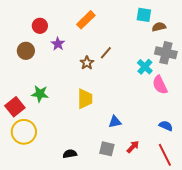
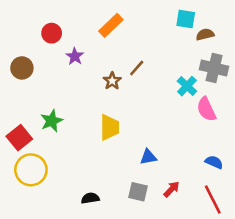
brown circle: (26, 51) -> (22, 68), moved
green star: (40, 94) -> (52, 121), turned -30

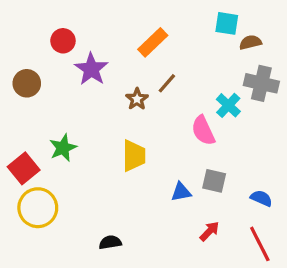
orange rectangle: (111, 25) -> (153, 42), moved
purple star: (75, 56) -> (91, 69), size x1.5
pink semicircle: (206, 109) -> (203, 131), moved
gray square: (138, 192) -> (214, 181), moved

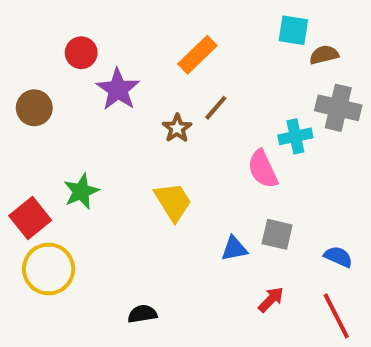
cyan cross: (228, 105) -> (295, 136), turned 35
yellow trapezoid: (134, 156) -> (173, 202), turned -32

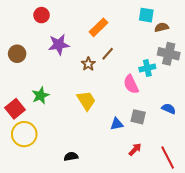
red circle: (81, 53) -> (42, 15), moved
purple star: (118, 89) -> (59, 45), turned 30
blue semicircle: (338, 257) -> (169, 109), moved

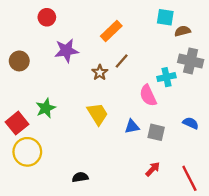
blue triangle: (117, 124) -> (132, 127), moved

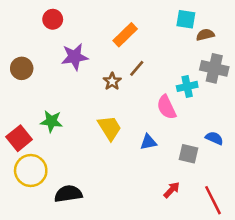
green star: (46, 108) -> (51, 121), turned 30
gray square: (156, 132) -> (188, 154), moved
black semicircle: (80, 177) -> (68, 194), moved, size x1.5

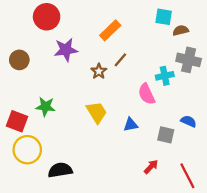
red circle: (53, 19) -> (47, 17), size x1.5
red square: (19, 138) -> (17, 121), turned -30

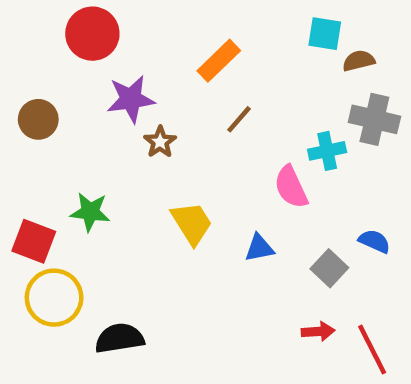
brown star: (99, 71) -> (160, 142), moved
gray square: (166, 135) -> (329, 268), turned 30
red arrow: (151, 167) -> (318, 331), moved, turned 42

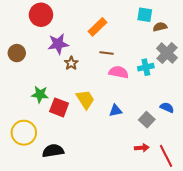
brown line: (239, 119) -> (106, 53), turned 56
gray cross: (374, 119) -> (167, 53), turned 30
pink semicircle: (291, 187) -> (119, 72), moved, turned 126
red square: (34, 241) -> (59, 107), moved

